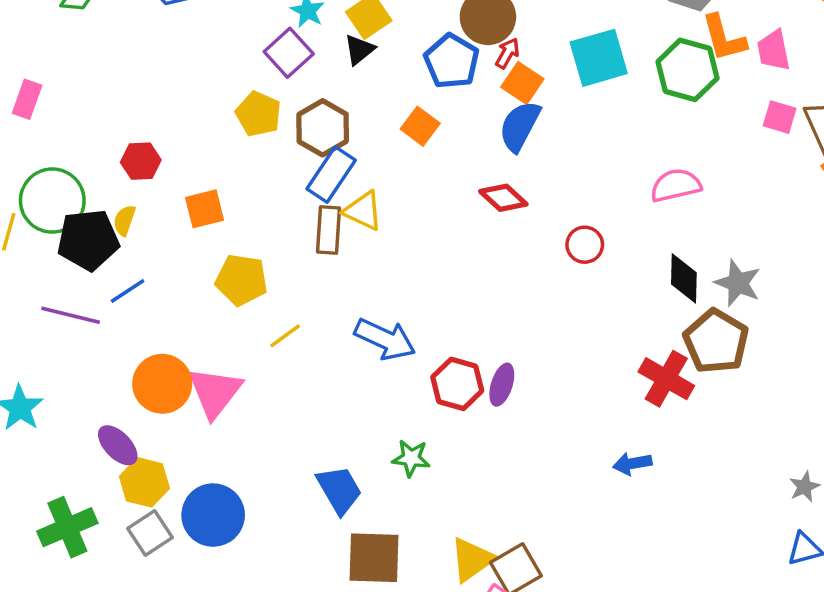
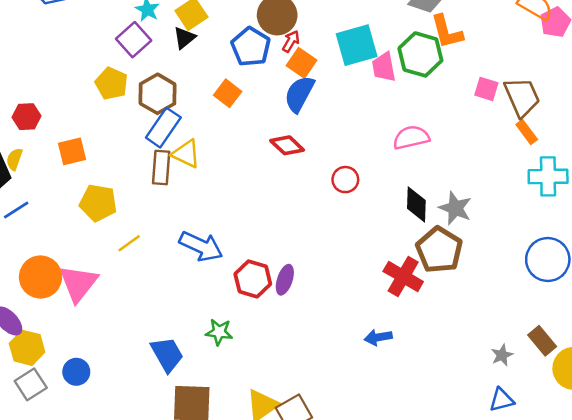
pink trapezoid: (774, 50) -> (384, 67), moved
blue circle: (213, 515) -> (76, 372), size x0.6

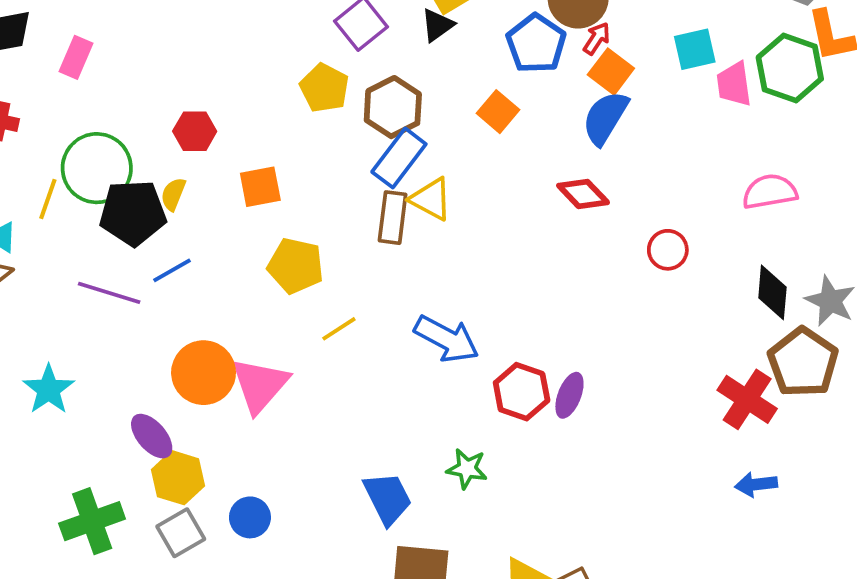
cyan square: (357, 45) -> (695, 49), size x0.7
blue arrow: (378, 337) -> (756, 484), moved

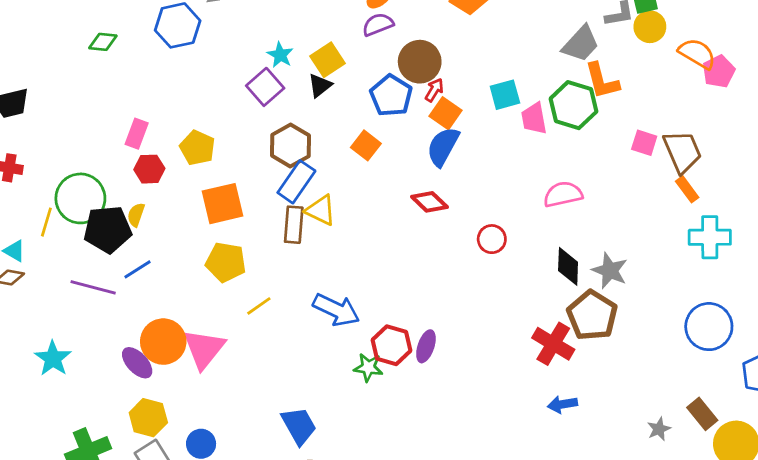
pink rectangle: (76, 57) -> (137, 134), moved
yellow pentagon: (324, 88) -> (197, 148), moved
orange square: (260, 187) -> (222, 204), moved, size x1.4
purple ellipse: (152, 436) -> (137, 363), moved
green star: (467, 469) -> (368, 367), moved

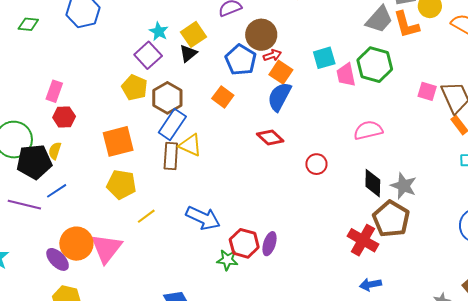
orange L-shape: (602, 81) -> (406, 25), moved
red arrow: (434, 90) -> (272, 55), turned 42
yellow pentagon: (197, 148) -> (135, 88), moved

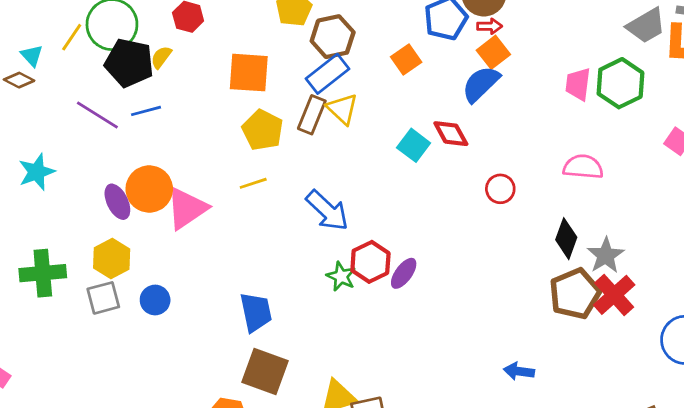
cyan square: (324, 58) -> (414, 145), moved, turned 35
yellow pentagon: (121, 184) -> (263, 130), moved
red cross: (363, 240) -> (614, 295), moved

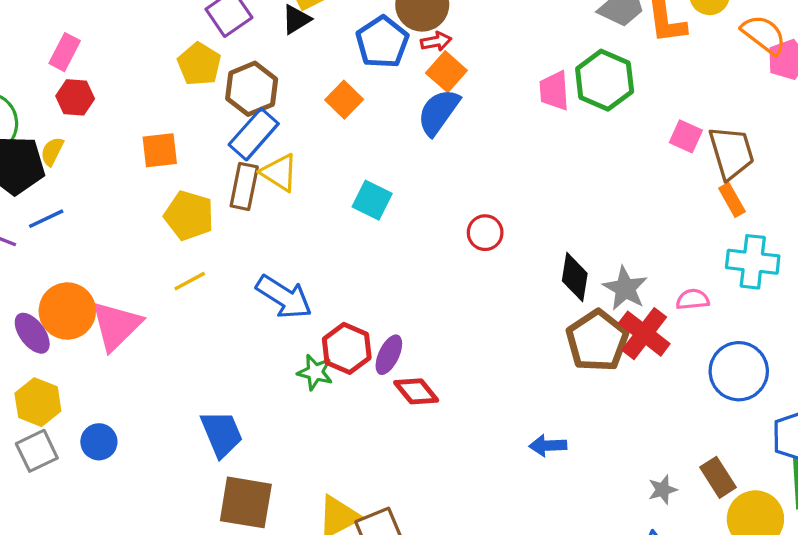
orange square: (249, 73) -> (160, 150), size x0.7
red diamond: (451, 134) -> (416, 391), moved
pink semicircle: (583, 167) -> (693, 299), moved, size x0.7

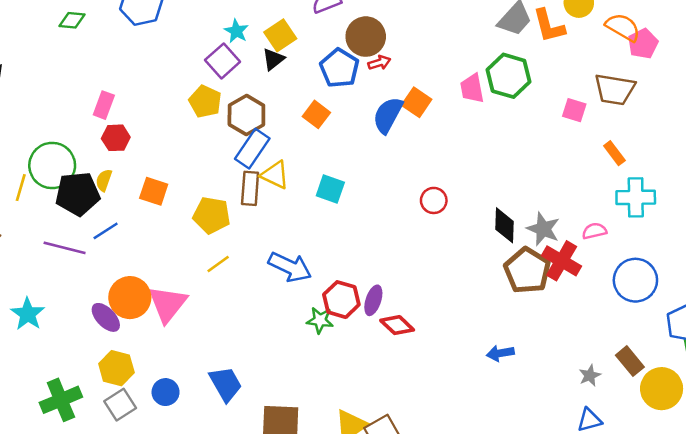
orange square: (446, 72) -> (417, 102), moved
orange square: (160, 150) -> (154, 191), moved, turned 32
brown trapezoid: (731, 153) -> (615, 89), moved, turned 123
cyan square: (372, 200) -> (330, 189), moved
blue trapezoid: (222, 434) -> (226, 384), moved

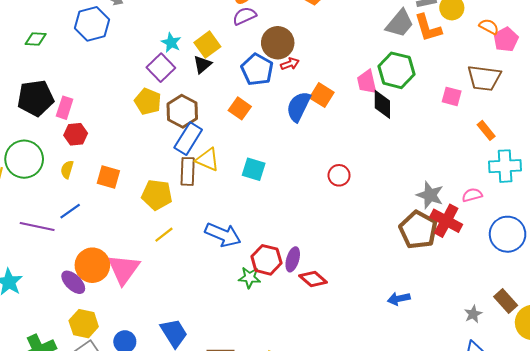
orange semicircle: (623, 27) -> (489, 27), size x0.7
black pentagon: (78, 194) -> (36, 98), moved
black diamond: (505, 225) -> (382, 104), moved

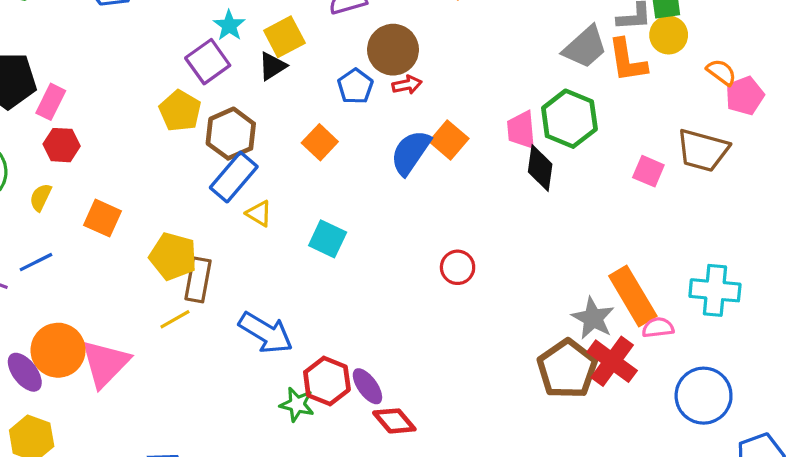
blue pentagon: (257, 70) -> (355, 86), size x0.7
orange rectangle: (486, 130) -> (633, 296), moved, size x1.8
yellow triangle: (208, 159) -> (259, 213), size x0.7
brown rectangle: (188, 171) -> (198, 280), moved
purple ellipse: (293, 259) -> (367, 386), turned -60

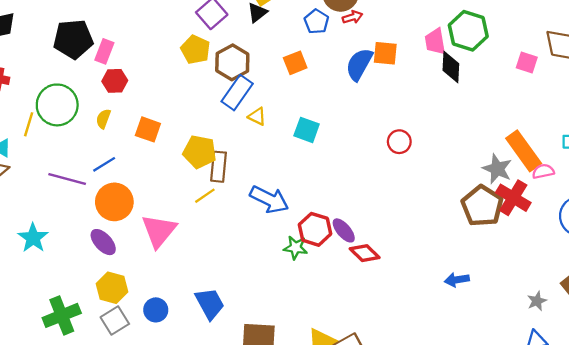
orange square: (449, 140) -> (385, 53), turned -30
orange square: (320, 142) -> (295, 63), turned 30
orange circle: (58, 350) -> (114, 202), moved

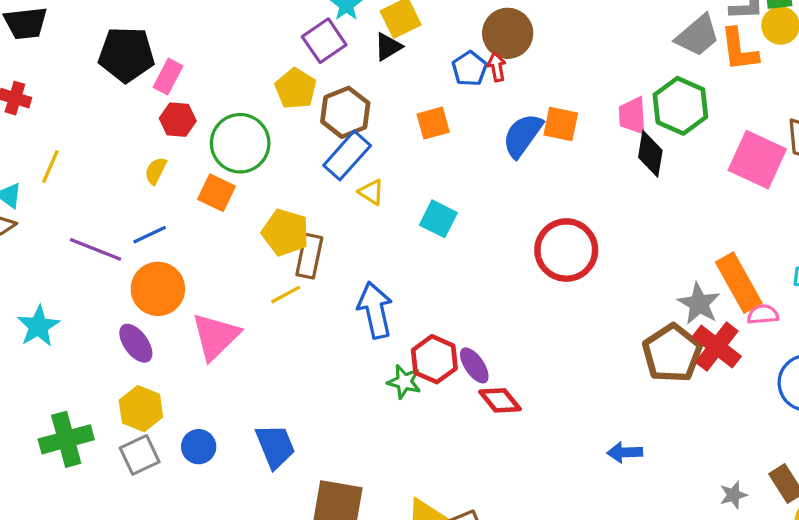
red arrow: (352, 17) -> (497, 67), moved, turned -90
pink square: (527, 63) -> (757, 160), size x1.8
green circle: (57, 105) -> (240, 143), moved
red circle: (399, 142) -> (566, 250), size x1.8
blue arrow: (269, 199) -> (375, 310), turned -135

